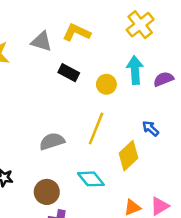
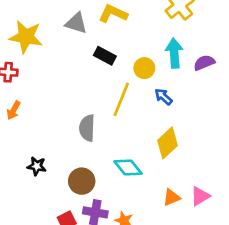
yellow line: (96, 128) -> (121, 99), moved
blue arrow: (151, 128) -> (163, 97), moved
gray semicircle: (52, 141) -> (87, 128), turned -70

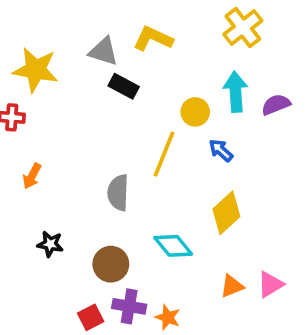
black rectangle: (105, 56) -> (124, 86), moved
orange arrow: (14, 110) -> (32, 176), moved

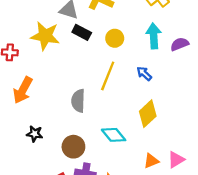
yellow star: (36, 70) -> (45, 36), moved
yellow circle: (195, 112) -> (115, 38), moved
orange arrow: (32, 176) -> (23, 90), size x1.6

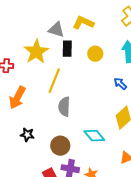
black rectangle: (82, 32) -> (67, 49), turned 63
yellow star: (45, 36) -> (36, 52), turned 30
yellow line: (108, 76) -> (54, 81), moved

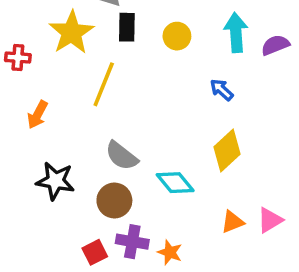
orange arrow: (17, 98) -> (38, 115), size x0.7
gray semicircle: (64, 107) -> (122, 156), moved, turned -54
black star: (27, 135) -> (55, 181), size x1.5

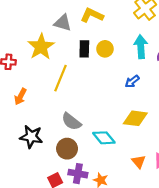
black rectangle: (127, 27) -> (84, 49), moved
blue arrow: (222, 90) -> (132, 81), turned -80
yellow diamond: (227, 150) -> (135, 118), turned 50
orange triangle: (232, 222) -> (139, 162), turned -48

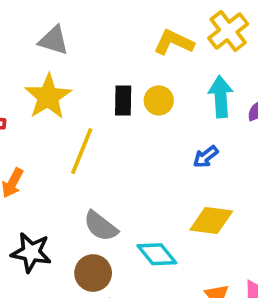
yellow L-shape: (92, 15) -> (174, 42), moved
gray triangle: (63, 23) -> (54, 40), moved

